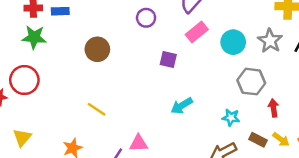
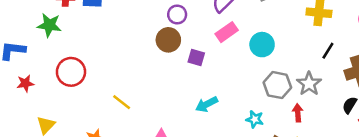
green star: (34, 37) -> (49, 25), moved
gray star: (270, 41) -> (309, 84), moved
brown circle: (97, 49) -> (168, 40), moved
red circle: (24, 80) -> (71, 72), moved

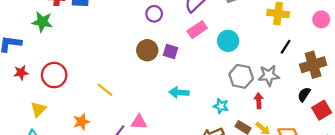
brown circle: (168, 40) -> (147, 50), moved
red circle: (71, 72) -> (54, 75), moved
gray star: (309, 84) -> (269, 75), turned 30
cyan arrow: (207, 104) -> (179, 93), turned 30

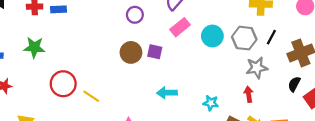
green star: (42, 22) -> (34, 47), moved
red circle: (54, 75) -> (63, 84), moved
gray hexagon: (241, 76) -> (244, 38), moved

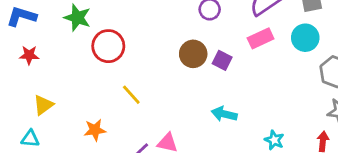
cyan circle: (212, 36) -> (305, 38), moved
red circle: (63, 84) -> (108, 46), moved

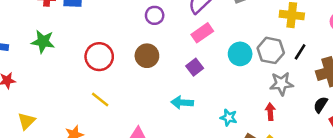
cyan circle: (305, 38) -> (240, 54), moved
red circle: (108, 46) -> (99, 57), moved
purple square: (222, 60) -> (195, 67), moved, turned 35

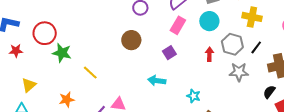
pink rectangle: (202, 33) -> (178, 25), turned -30
green star: (43, 42) -> (62, 53), moved
cyan circle: (240, 54) -> (209, 21), moved
red circle: (99, 57) -> (45, 33), moved
red arrow: (270, 112) -> (209, 54), moved

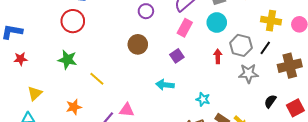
yellow cross: (252, 17) -> (271, 21), moved
red circle: (45, 33) -> (73, 21), moved
black semicircle: (269, 92) -> (270, 101), moved

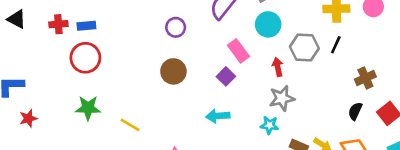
pink rectangle: (185, 28) -> (238, 51), moved, turned -54
brown cross: (290, 66) -> (365, 78), moved, size x0.7
gray star: (248, 73) -> (282, 98), moved

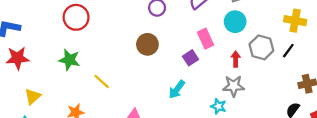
cyan arrow: (218, 116) -> (177, 90), turned -60
red star: (28, 118) -> (18, 58), size x1.5

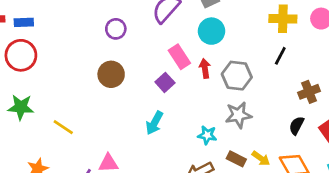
gray hexagon: (261, 47) -> (237, 76), moved
red arrow: (236, 59) -> (205, 68), moved
gray star: (234, 86) -> (238, 115), moved

